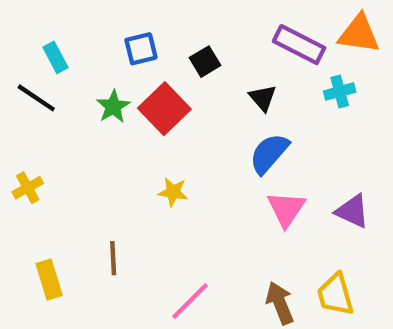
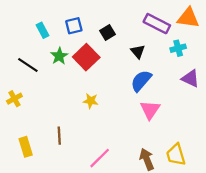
cyan rectangle: (55, 57) -> (42, 30), moved
black line: (36, 98) -> (28, 65), moved
purple triangle: (352, 211) -> (190, 78), moved

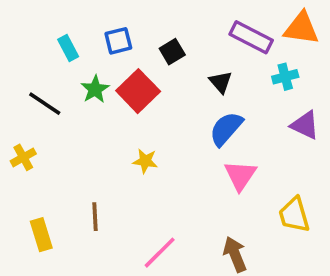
yellow trapezoid: (176, 155) -> (294, 215), moved

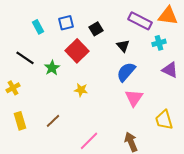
green star: (95, 89) -> (52, 68), moved
brown line: (95, 217) -> (53, 121), turned 49
yellow rectangle: (41, 235) -> (20, 121), moved

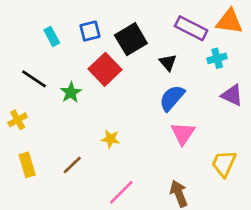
black square: (96, 29) -> (131, 39), size x1.6
yellow star: (81, 90) -> (110, 139), moved
yellow trapezoid: (164, 120) -> (224, 164), turned 40

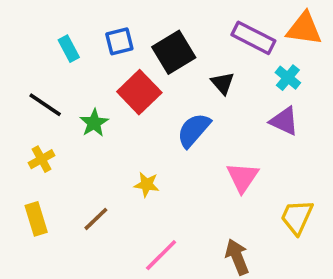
cyan cross: (217, 58) -> (288, 78), turned -36
purple triangle: (232, 95) -> (284, 121), moved
blue semicircle: (172, 98) -> (194, 130), moved
yellow cross: (18, 120) -> (42, 159), moved

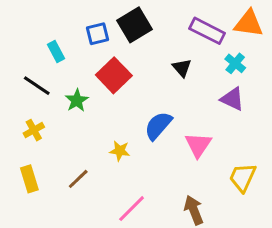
cyan rectangle: (69, 49) -> (56, 52), moved
black square: (174, 52) -> (135, 25), moved
blue semicircle: (194, 130) -> (158, 126), moved

